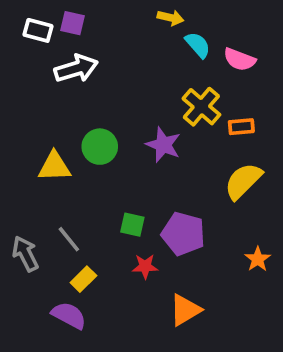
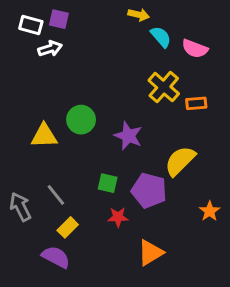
white arrow: (76, 69) -> (50, 49), moved, size x0.7
purple star: (163, 145) -> (128, 136), moved
yellow semicircle: (243, 181) -> (180, 161), moved

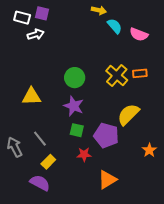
yellow cross: (164, 87) -> (117, 75), moved
green circle: (81, 120) -> (75, 78), moved
purple star: (128, 136) -> (74, 106), moved

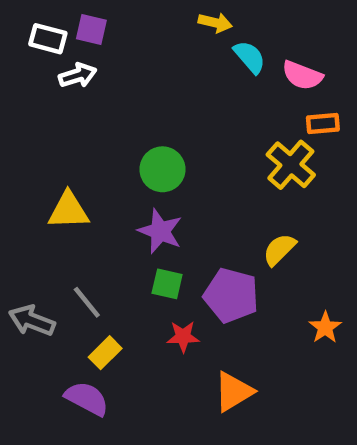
orange rectangle: (140, 73) -> (323, 123), moved
yellow cross: (117, 75) -> (291, 165), moved
yellow semicircle: (128, 114) -> (279, 250), size x0.7
gray arrow: (15, 147) -> (32, 321), turned -42

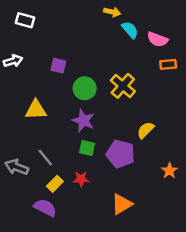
purple square: (91, 29) -> (58, 66), moved
white arrow: (78, 75) -> (13, 61), moved
yellow cross: (291, 165) -> (123, 86), moved
red star: (183, 337) -> (81, 179), moved

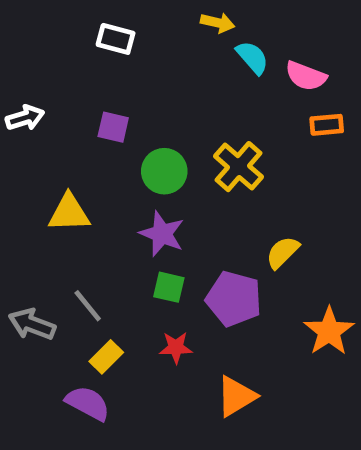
white rectangle: (25, 20) -> (116, 39), moved
orange star: (169, 171) -> (329, 331), size x1.5
red star: (81, 179) -> (176, 347), moved

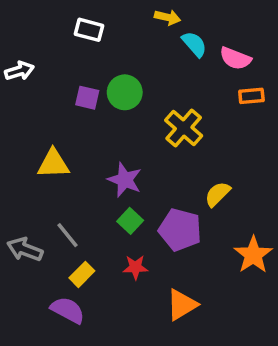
white arrow: (25, 118) -> (19, 71), moved
green circle: (164, 171) -> (125, 92), moved
green square: (169, 287) -> (130, 221), turned 30

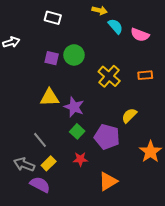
orange rectangle: (251, 96) -> (145, 75), moved
yellow triangle: (53, 164) -> (50, 97), moved
gray arrow: (25, 249) -> (24, 164), moved

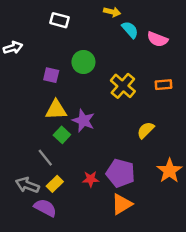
purple square: (52, 58) -> (51, 75), moved
green square: (77, 131) -> (62, 135), moved
purple pentagon: (107, 137) -> (120, 173), moved

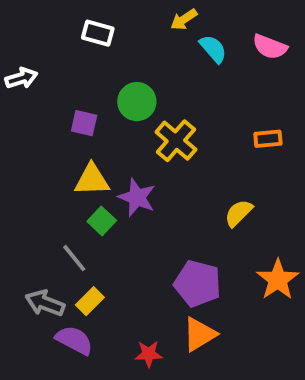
yellow arrow: (112, 12) -> (184, 19), turned 133
pink semicircle: (158, 39) -> (270, 47), moved
yellow cross: (123, 86) -> (176, 141), moved
red star: (91, 179) -> (149, 354), moved

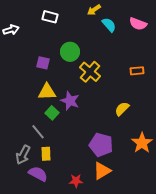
white arrow: (21, 78) -> (11, 30), moved
yellow rectangle: (90, 301) -> (46, 154), turned -48
gray arrow: (45, 303) -> (23, 155), turned -84

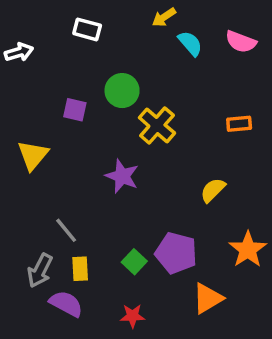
yellow triangle: (47, 92) -> (33, 155), moved, turned -48
green square: (52, 113) -> (134, 262), moved
orange triangle: (102, 171) -> (208, 298), moved

